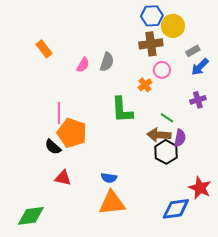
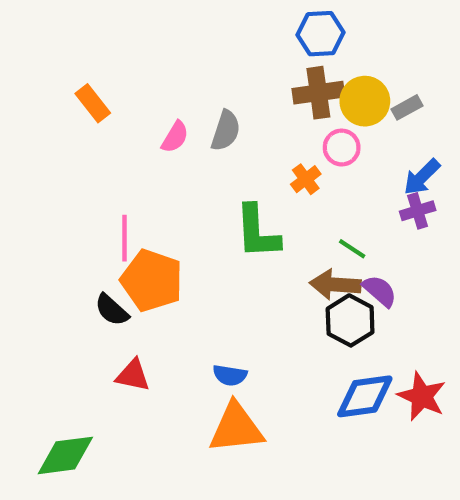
yellow circle: (173, 26) -> (365, 101), moved
blue arrow: (200, 67) -> (422, 177), moved
purple semicircle: (180, 138) -> (380, 291), turned -60
blue diamond: (176, 209) -> (365, 396), moved

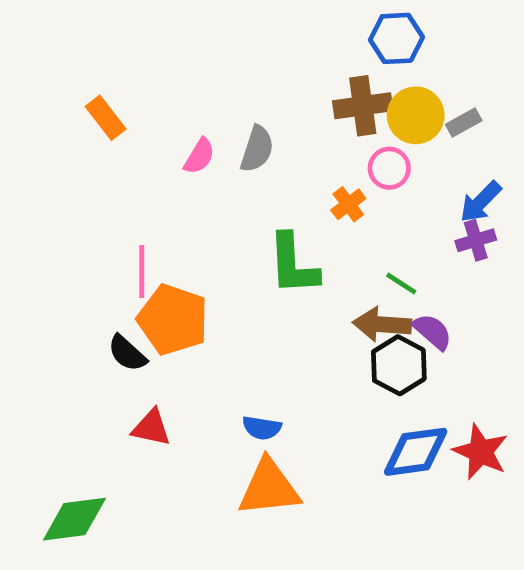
blue hexagon: (321, 34) -> (396, 38), moved

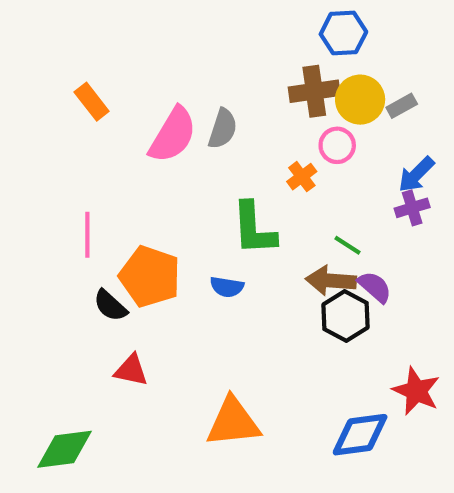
pink semicircle: (199, 156) -> (173, 135), size x1.8
pink line: (142, 272) -> (87, 235), moved
blue semicircle: (262, 428) -> (227, 287), moved
blue diamond: (416, 452) -> (360, 435), moved

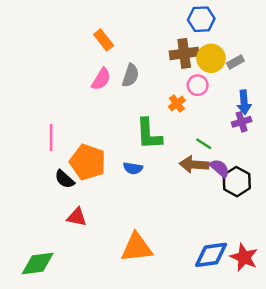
orange rectangle: (92, 102) -> (104, 40), moved
pink semicircle: (173, 135) -> (101, 79), size x0.7
blue arrow: (416, 174) -> (244, 102), turned -50
black hexagon: (345, 316) -> (237, 182), moved
red star: (416, 391) -> (244, 257), moved

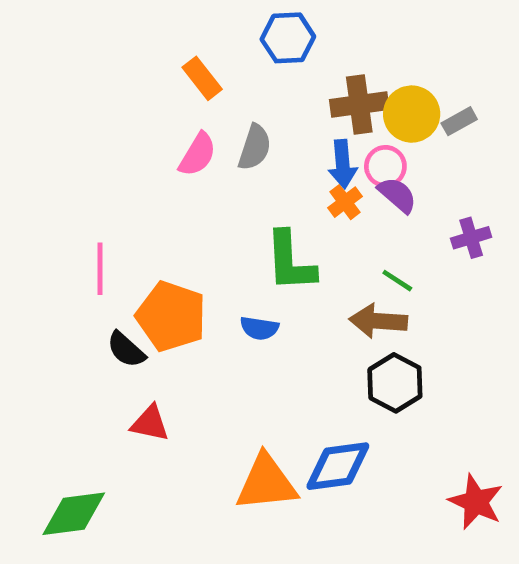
blue hexagon: (201, 19) -> (288, 38), moved
blue arrow: (244, 102) -> (343, 164), moved
purple semicircle: (220, 168) -> (397, 195), moved
black hexagon: (237, 182) -> (395, 383), moved
blue diamond: (211, 255) -> (338, 466), moved

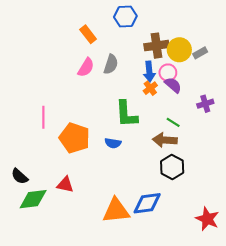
black semicircle: (126, 350) -> (20, 176), moved
green diamond: (74, 514) -> (33, 199), moved

